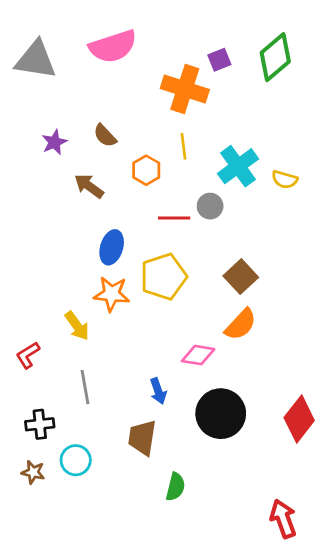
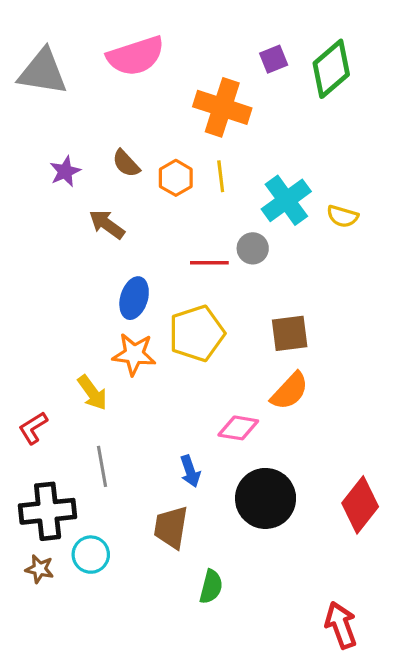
purple square: (219, 60) -> (274, 59), moved
orange hexagon: (146, 170) -> (176, 178), moved
brown square: (241, 277) -> (290, 333), turned 36
black cross: (40, 424) -> (48, 511), size x1.6

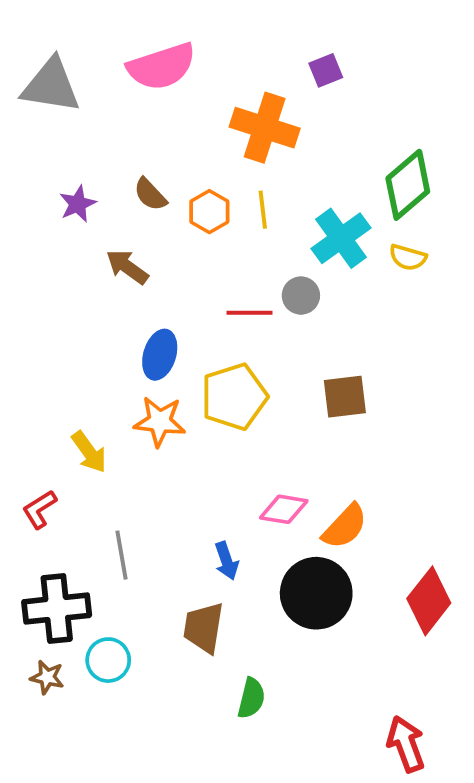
green diamond: (331, 69) -> (408, 185), moved
orange semicircle: (290, 391) -> (345, 526), moved
yellow arrow: (92, 393) -> (89, 452), moved

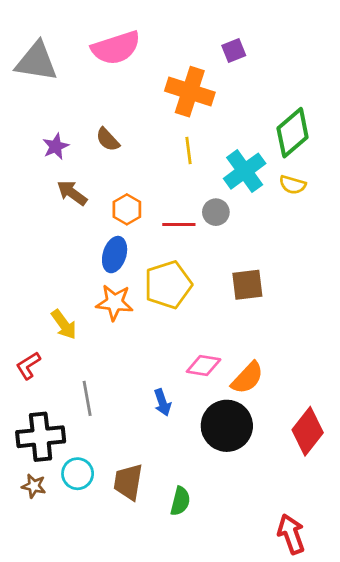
orange hexagon: (209, 212) -> (127, 209), moved
brown arrow: (127, 267) -> (72, 193), moved
brown trapezoid: (204, 628) -> (128, 482), moved

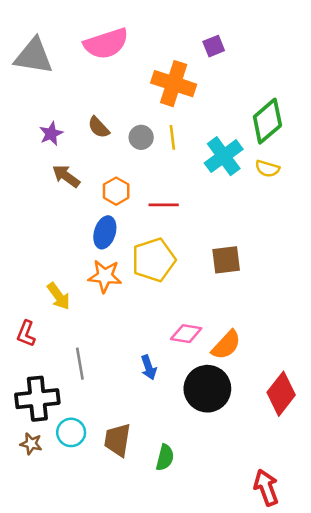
gray circle: (216, 212) -> (141, 137), moved
red L-shape: (28, 366) -> (26, 334), turned -36

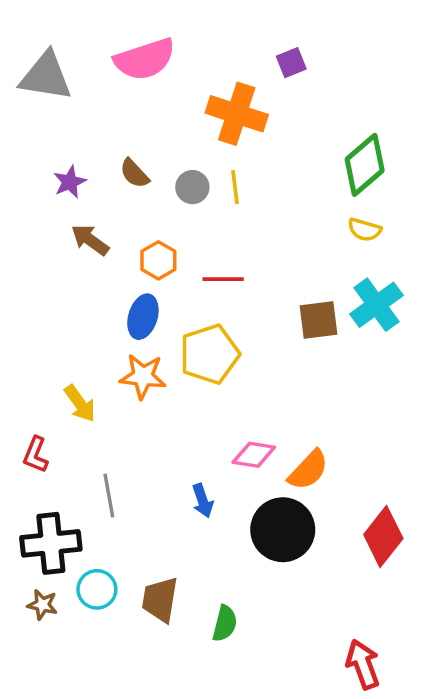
cyan cross: (224, 156) -> (376, 305), moved
brown square: (226, 260) -> (319, 320), moved

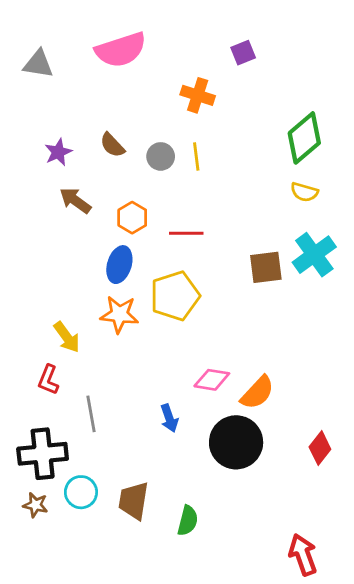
gray triangle: (46, 76) -> (38, 64), size x0.7
orange cross: (237, 114) -> (198, 95), size x0.7
red L-shape: (36, 455) -> (48, 380), moved
red diamond: (383, 537) -> (320, 448), size x0.7

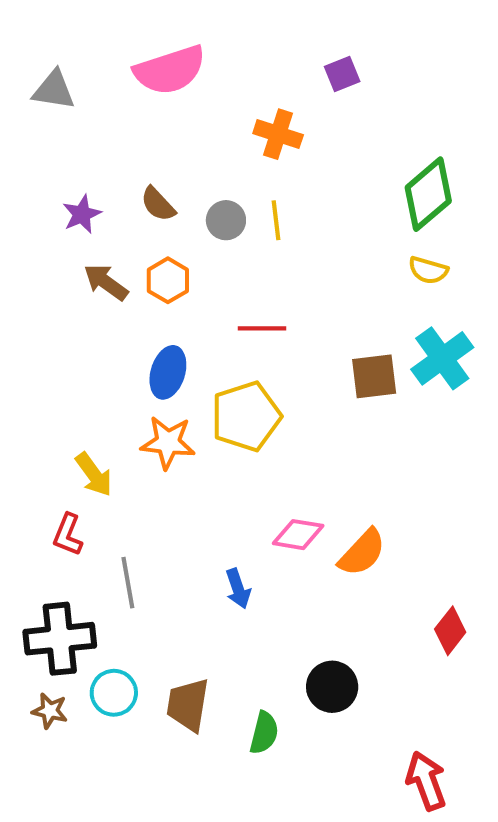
orange hexagon: (132, 218) -> (168, 280), moved
black circle: (236, 442) -> (332, 687), moved, size x0.7

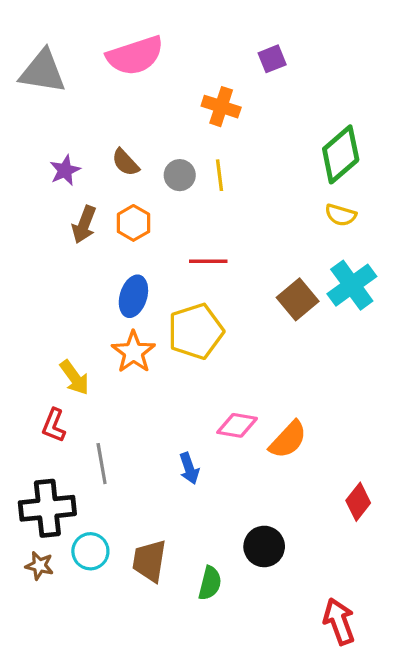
gray triangle: (54, 90) -> (43, 72), size x1.4
brown arrow: (106, 282) -> (84, 225), turned -105
brown square: (374, 376) -> (298, 299), turned -33
orange star: (168, 442) -> (133, 352), turned 30

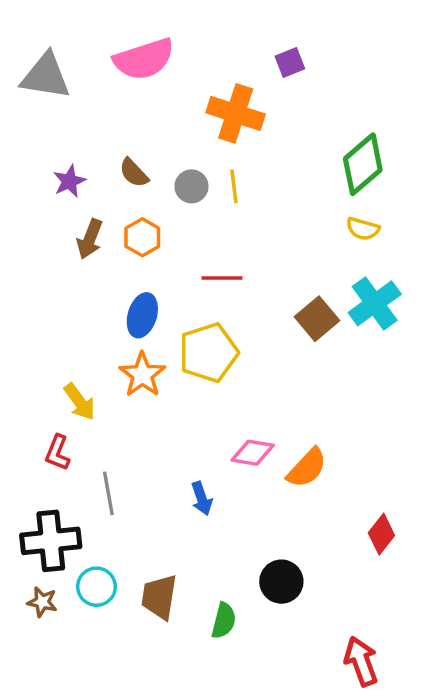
orange cross: (221, 107) -> (236, 113), size x1.4

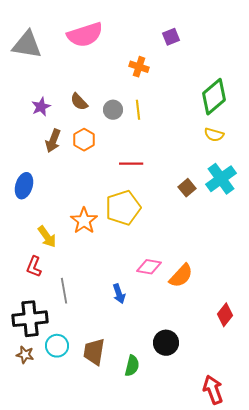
orange cross: (236, 113) -> (139, 67), size x0.6
blue ellipse: (142, 315) -> (24, 186), moved
brown square: (317, 319) -> (187, 188), size x0.7

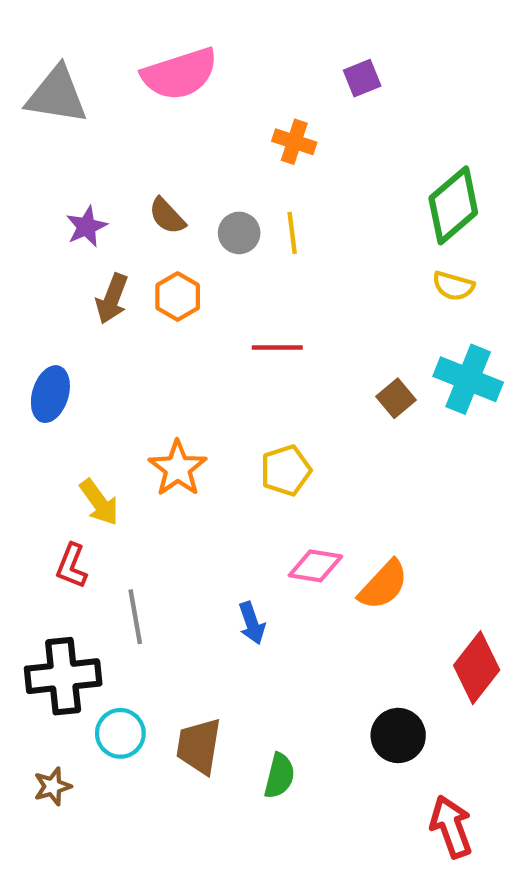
cyan cross: (221, 179) -> (468, 379), turned -32
yellow pentagon: (123, 208) -> (286, 470), moved, size x0.7
red diamond: (225, 315) -> (477, 668), size x1.4
black circle: (166, 343) -> (398, 735), moved
brown star: (25, 355) -> (53, 786), moved, turned -30

